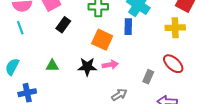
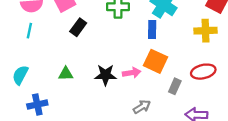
cyan line: (20, 28) -> (29, 31), turned 32
orange square: (102, 40) -> (156, 61), moved
red ellipse: (173, 64) -> (203, 72), turned -55

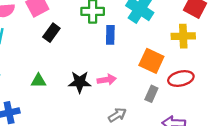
blue rectangle: (152, 29) -> (110, 35), moved
orange square: (156, 61) -> (151, 61), moved

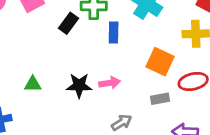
black rectangle: (51, 33) -> (69, 23), moved
gray rectangle: (151, 94) -> (160, 99), turned 56

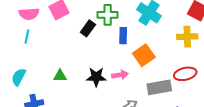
orange square: (160, 62) -> (144, 55), moved, turned 30
gray rectangle: (160, 99) -> (159, 87), size x1.6

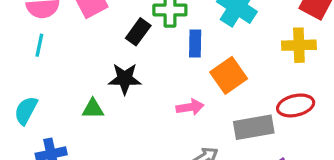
black star: (96, 77) -> (125, 79), moved

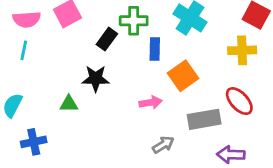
red ellipse: (296, 105) -> (239, 101), turned 60

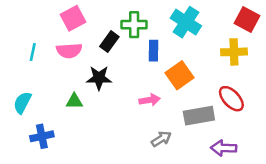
pink semicircle: (27, 19) -> (69, 51), moved

